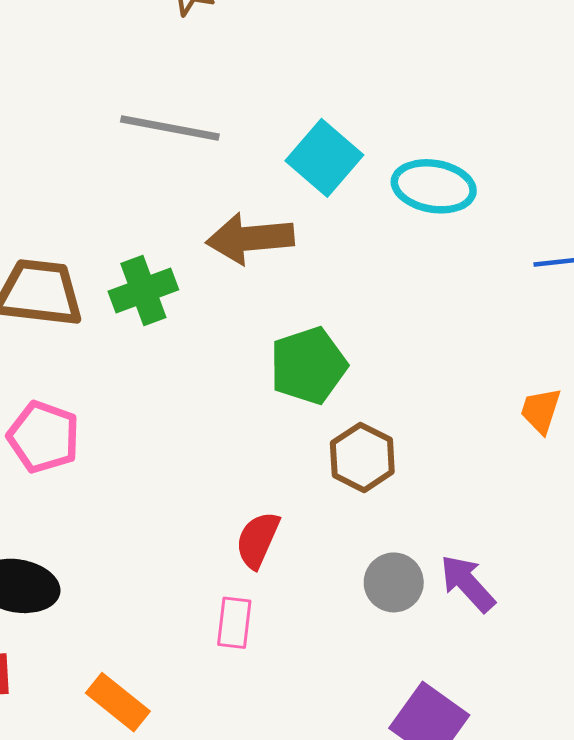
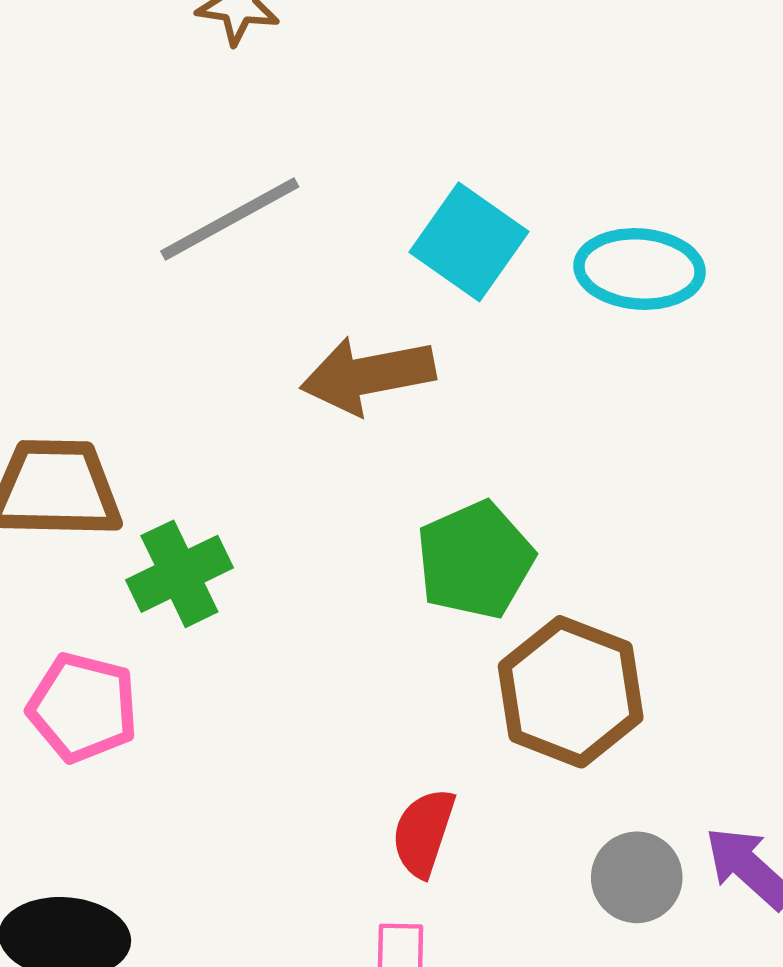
gray line: (170, 128) -> (230, 219), turned -34
green cross: (143, 290) -> (179, 574), moved
brown hexagon: (362, 457) -> (571, 692), size x1.4

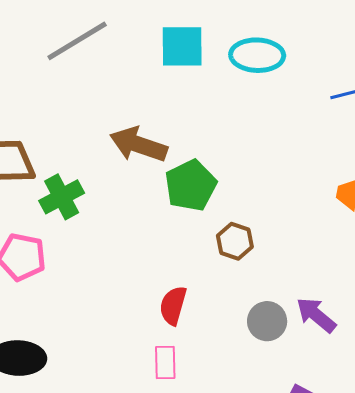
cyan square: (469, 242) -> (182, 46), turned -33
brown arrow: (368, 375) -> (138, 145), moved, turned 32
brown hexagon: (571, 692) -> (235, 241), size x0.6

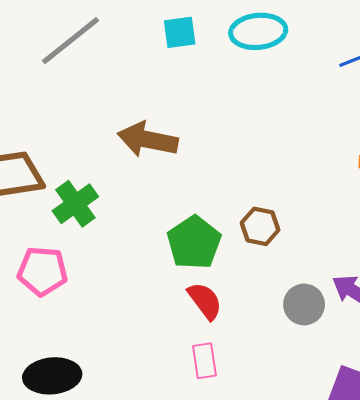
cyan square: (182, 46) -> (180, 32), size x0.7
green pentagon: (191, 185) -> (194, 243), moved
red semicircle: (173, 305) -> (205, 301), turned 135

